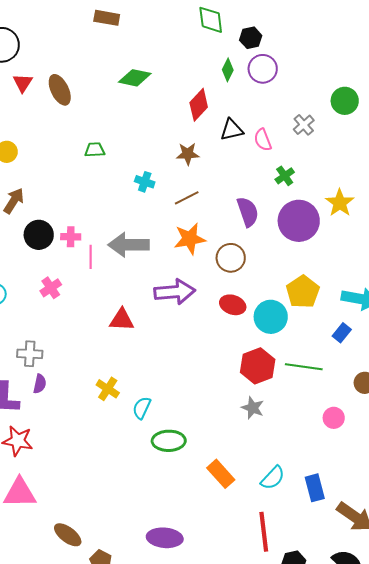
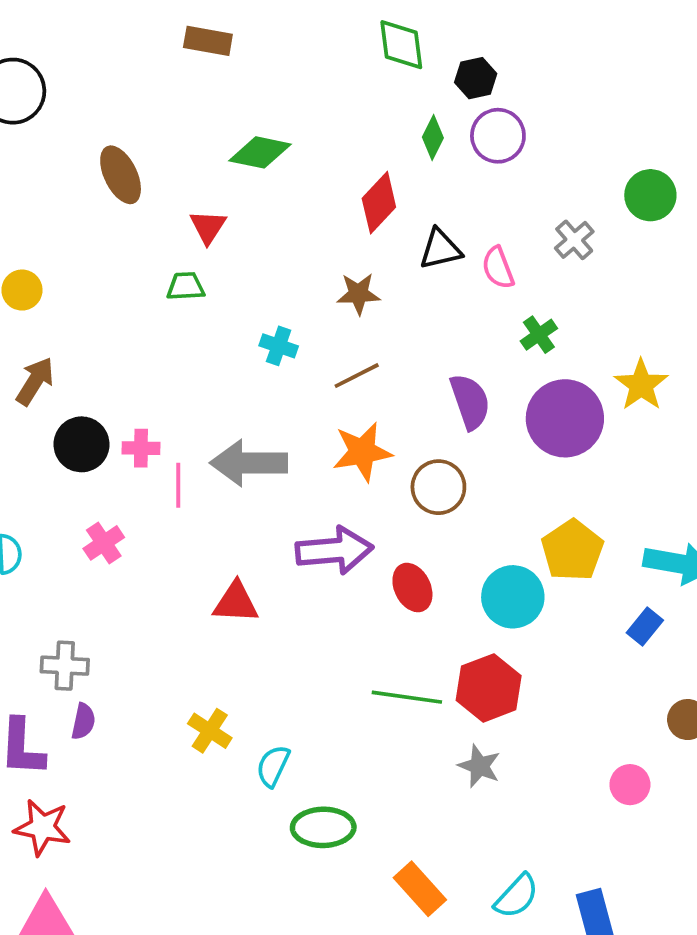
red triangle: (23, 83) -> (208, 227), moved
red ellipse: (233, 305) -> (412, 588), moved, turned 45
green line: (304, 367) -> (407, 697), moved

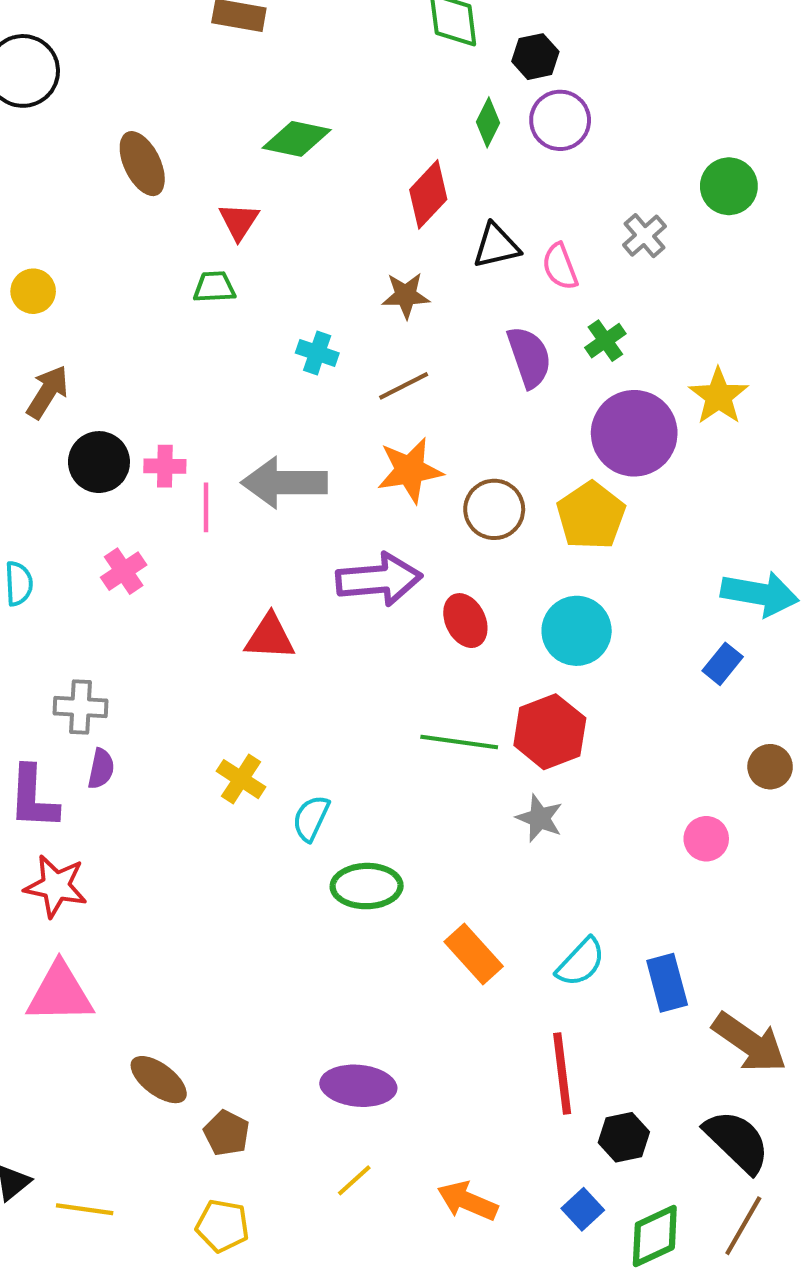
purple semicircle: (470, 402) -> (529, 357), moved
yellow pentagon: (572, 550) -> (591, 516), moved

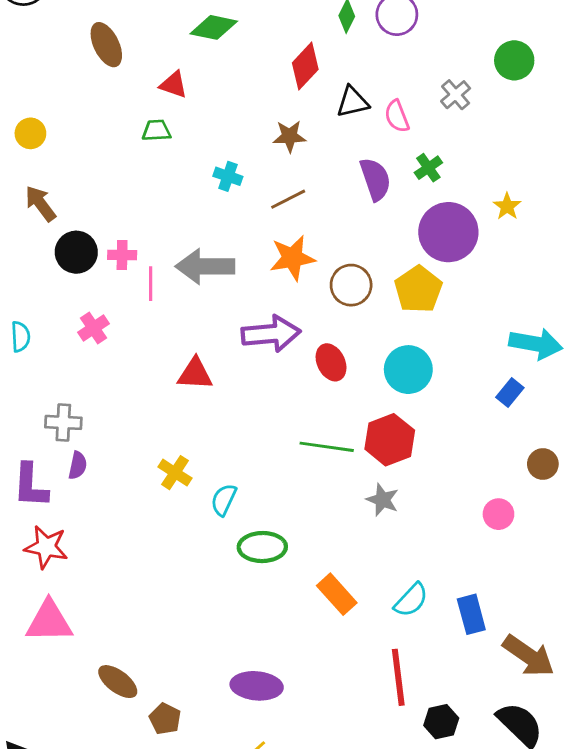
red triangle: (239, 221) -> (174, 85), turned -44
brown arrow: (48, 392) -> (40, 204), turned -69
yellow star: (719, 396) -> (507, 206), size x0.7

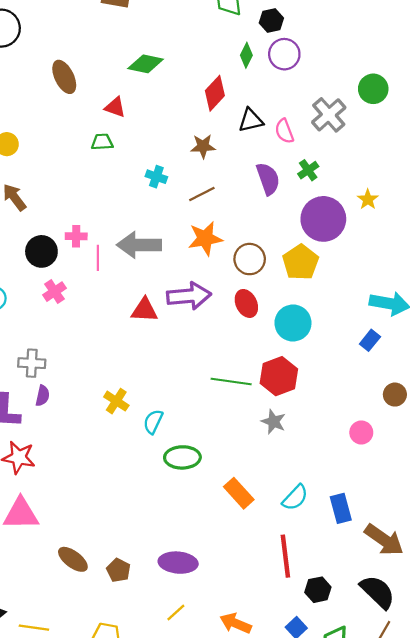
gray cross: (456, 95) -> (329, 115), size x1.5
black circle: (76, 252) -> (41, 251), moved
red ellipse: (331, 362) -> (246, 303), moved
red triangle: (195, 374) -> (144, 310), moved
brown pentagon: (165, 719) -> (118, 570), moved

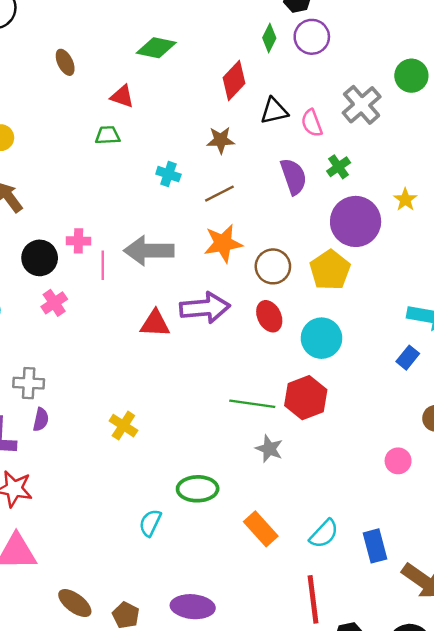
brown ellipse: (64, 77) -> (65, 62), size x0.7
cyan semicircle: (153, 422) -> (150, 523), moved
gray star: (273, 422) -> (269, 449), moved

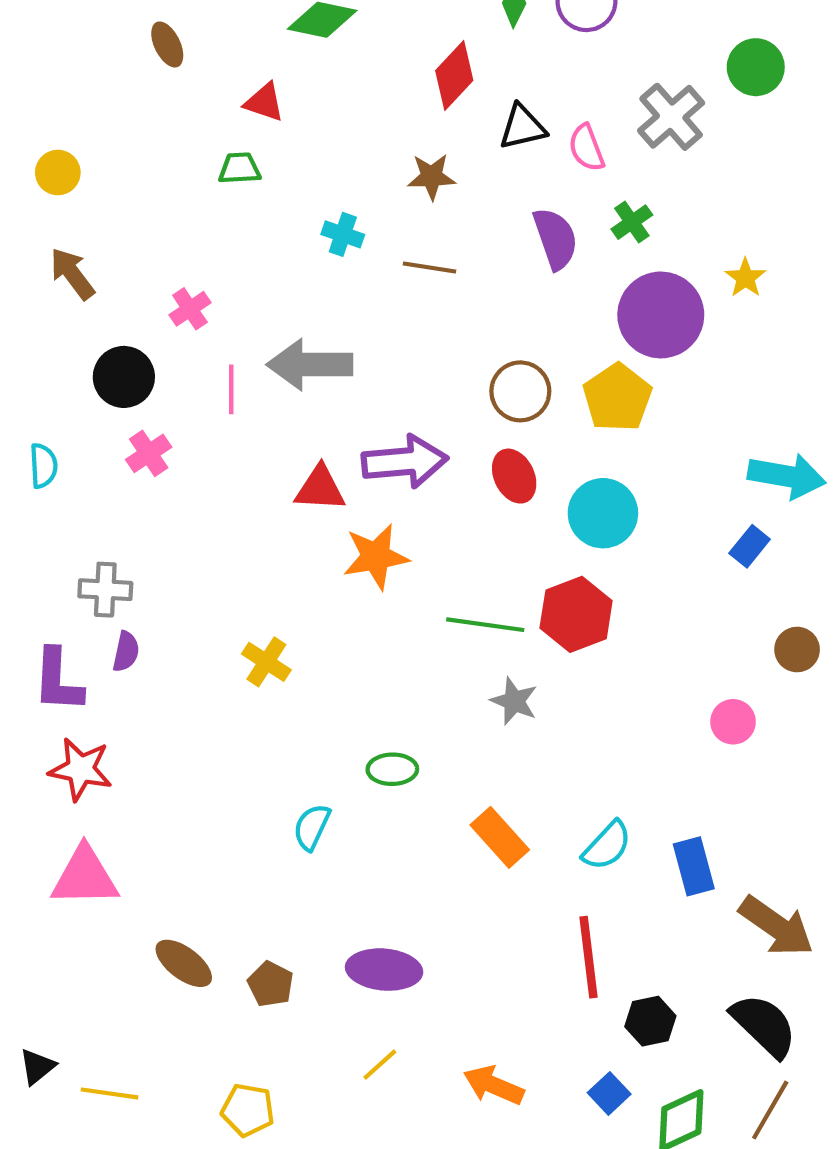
brown line: (219, 194) -> (429, 267), turned 36
pink cross: (78, 241) -> (190, 309), moved, turned -35
orange star: (223, 243) -> (376, 557), moved
green ellipse: (198, 489) -> (392, 769), size x0.7

